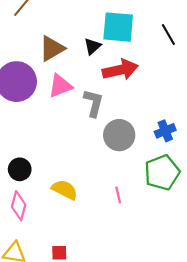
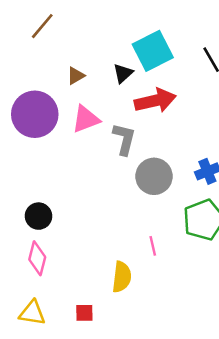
cyan square: (118, 27) -> (153, 51), turned -32
brown triangle: (52, 48) -> (76, 76), size x0.6
yellow semicircle: (65, 190) -> (122, 277), moved, turned 70

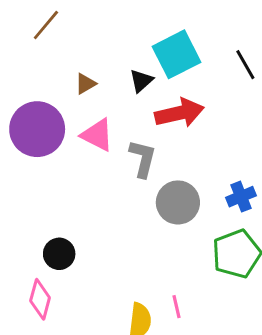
pink triangle: (86, 119) -> (97, 135), turned 48
black circle: (39, 216) -> (59, 254), moved
pink line: (153, 246) -> (176, 307), moved

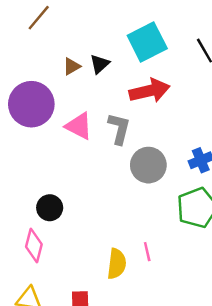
black triangle: (141, 81) -> (100, 64), moved
pink triangle: (97, 135) -> (79, 126), moved

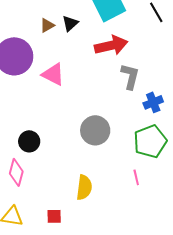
gray L-shape: (119, 129) -> (130, 76), moved
gray circle: (148, 165) -> (95, 130), moved
pink line: (147, 252) -> (136, 177), moved

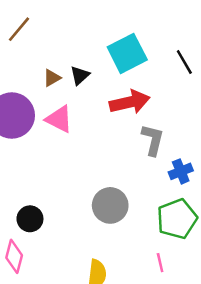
pink triangle: (53, 74) -> (59, 119), moved

